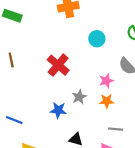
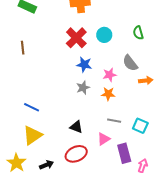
red cross: (58, 65) -> (76, 38), moved
blue star: (58, 110) -> (84, 65), moved
blue line: (14, 120) -> (32, 107), moved

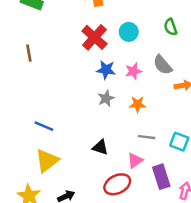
pink star: (110, 75) -> (133, 71), moved
red ellipse: (76, 154) -> (117, 184), moved

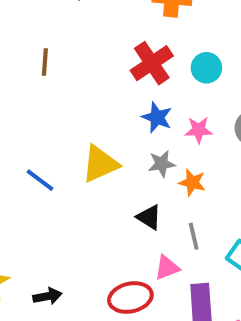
gray star: (106, 98) -> (162, 164), moved
gray line: (147, 137) -> (194, 236), turned 56
black triangle: (100, 147) -> (149, 217), moved
yellow triangle: (47, 161) -> (100, 164), moved

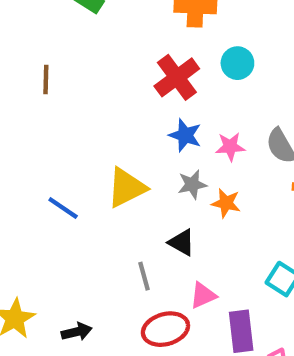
brown line: (45, 62) -> (46, 80), moved
cyan circle: (206, 68) -> (237, 63), moved
gray line: (194, 236) -> (144, 276), moved

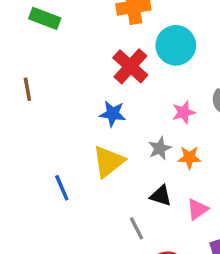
cyan circle: (237, 63) -> (176, 45), size x1.5
blue star: (185, 135) -> (113, 114), moved
blue line: (63, 208) -> (62, 188), turned 44
pink triangle: (203, 295) -> (197, 209), moved

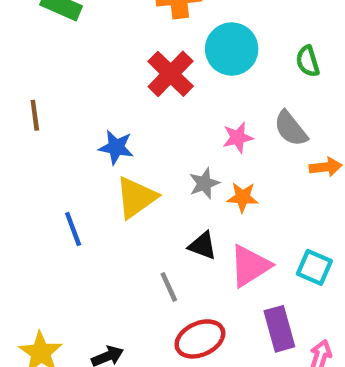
brown line: (27, 89) -> (35, 115), moved
blue star: (113, 114) -> (116, 147), moved
pink triangle: (197, 209) -> (250, 266), size x1.5

